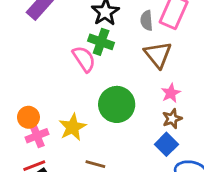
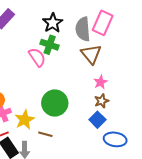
gray semicircle: (147, 20) -> (83, 29), size x1.6
green circle: (117, 104) -> (55, 103), moved
yellow star: (73, 127) -> (25, 120), moved

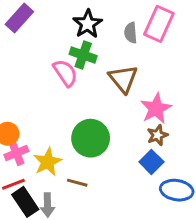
gray semicircle: (83, 29) -> (131, 33), size x0.6
brown triangle: (91, 54) -> (123, 79), moved
pink star: (101, 82) -> (156, 108), size x1.5

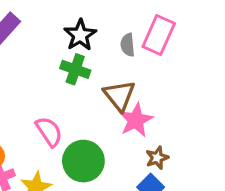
pink semicircle: (65, 73) -> (49, 132), moved
pink star: (156, 108) -> (136, 120), moved

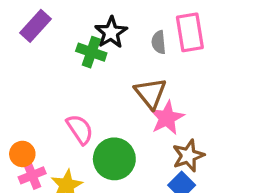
pink rectangle: (159, 35) -> (190, 32), turned -33
green cross: (75, 69) -> (91, 52), moved
brown star: (157, 158) -> (188, 156), size x1.4

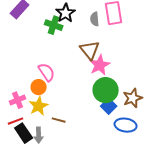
orange circle: (22, 154) -> (39, 87), moved
brown star: (188, 156) -> (133, 98), moved
green circle: (114, 159) -> (106, 90), moved

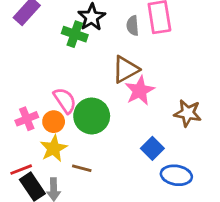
brown triangle: (90, 50) -> (126, 69), turned 40
green circle: (106, 90) -> (92, 116), moved
brown star: (133, 98) -> (188, 113), moved, turned 30
pink cross: (18, 100) -> (27, 119), moved

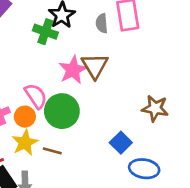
brown triangle: (126, 69) -> (95, 66), turned -32
pink star: (140, 91) -> (73, 70), moved
brown line: (82, 168) -> (52, 151), moved

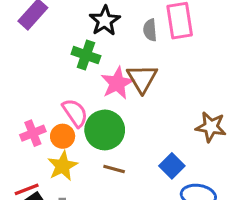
green cross: (45, 32) -> (86, 55), moved
brown line: (52, 151) -> (114, 169), moved

